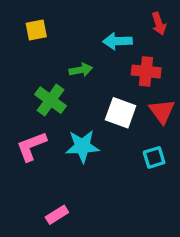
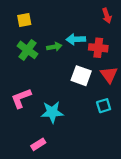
cyan arrow: (117, 41) -> (76, 39), moved
green cross: (51, 100) -> (28, 50), moved
cyan star: (82, 146) -> (52, 112), moved

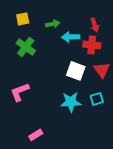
red arrow: (107, 16) -> (95, 25), moved
green arrow: (54, 47) -> (53, 24), moved
cyan star: (52, 112) -> (71, 102), moved

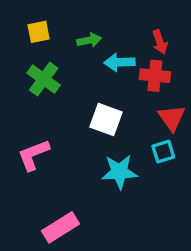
white square: (76, 71) -> (106, 120), moved
cyan square: (97, 99) -> (163, 152), moved
pink rectangle: (36, 135) -> (60, 227), size x1.5

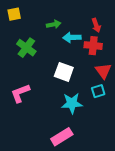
yellow square: (39, 32) -> (14, 14), moved
pink rectangle: (60, 227) -> (62, 137), moved

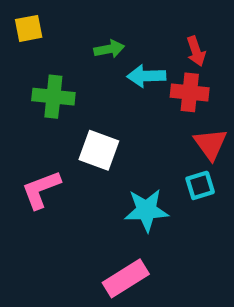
green cross: (26, 48) -> (53, 97), turned -30
white square: (64, 72) -> (99, 150), moved

